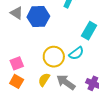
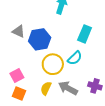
gray triangle: (17, 13) -> (19, 31), moved
blue hexagon: (38, 17) -> (40, 39), moved

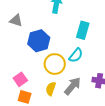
gray triangle: (19, 31) -> (16, 20), moved
gray arrow: (68, 88) -> (73, 86), turned 108

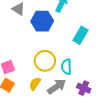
blue hexagon: (39, 41) -> (42, 21), moved
cyan semicircle: (76, 55) -> (66, 67), moved, turned 126

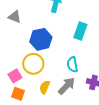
blue hexagon: (42, 21) -> (41, 39), moved
yellow circle: (45, 61) -> (33, 64), moved

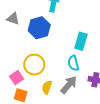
cyan rectangle: (80, 31) -> (81, 41), moved
blue hexagon: (41, 39) -> (39, 28), moved

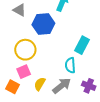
yellow circle: (34, 65) -> (25, 50), moved
pink square: (17, 78) -> (24, 72), moved

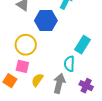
pink square: (24, 72) -> (22, 66), turned 32
gray arrow: (62, 86) -> (59, 83), turned -42

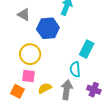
yellow semicircle: (37, 80) -> (45, 88), turned 32

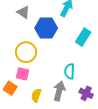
cyan rectangle: (87, 49) -> (83, 37), moved
yellow semicircle: (45, 88) -> (36, 95), moved, turned -48

